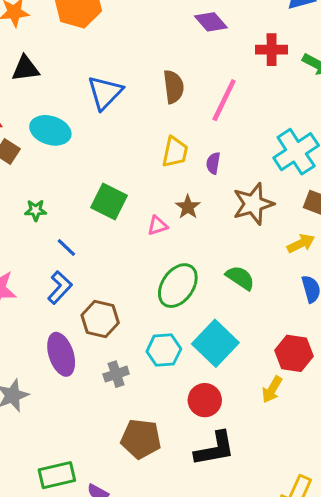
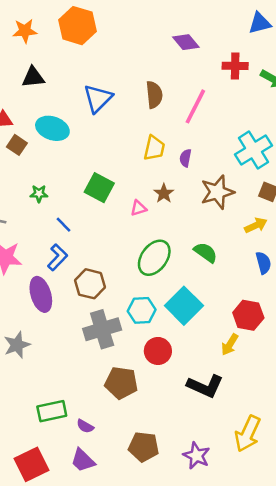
purple ellipse: (61, 354) -> (41, 294), moved
gray cross: (116, 374) -> (102, 329), size x1.8
red circle: (205, 400) -> (158, 351), moved
black L-shape: (215, 449) -> (205, 386), moved, turned 33

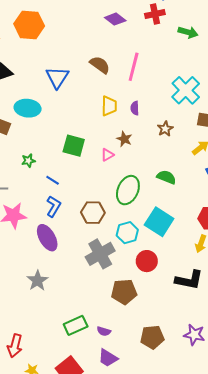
red cross: (235, 66) -> (155, 14), moved
brown semicircle: (154, 95) -> (100, 65), turned -35
brown star: (217, 192) -> (165, 129), size x0.6
brown hexagon: (90, 284) -> (93, 213), moved

